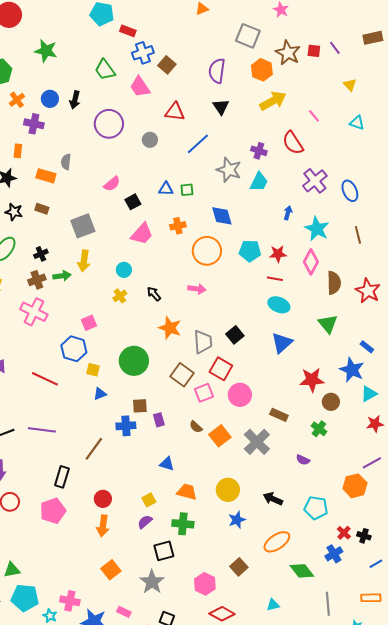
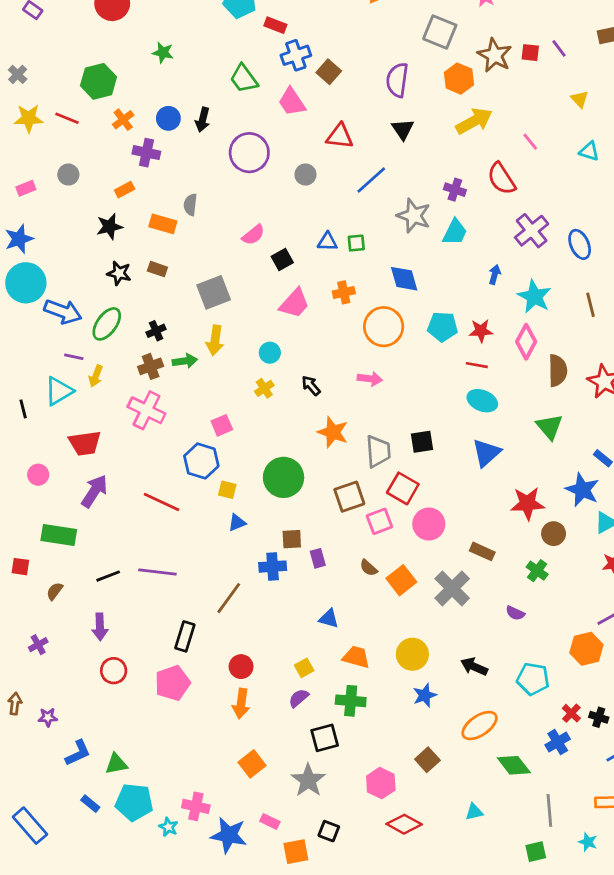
green star: (46, 51) -> (163, 53), size x0.7
orange rectangle: (18, 151) -> (125, 190), turned 56
black square: (235, 335) -> (422, 442), turned 30
brown square: (182, 375) -> (349, 497), turned 35

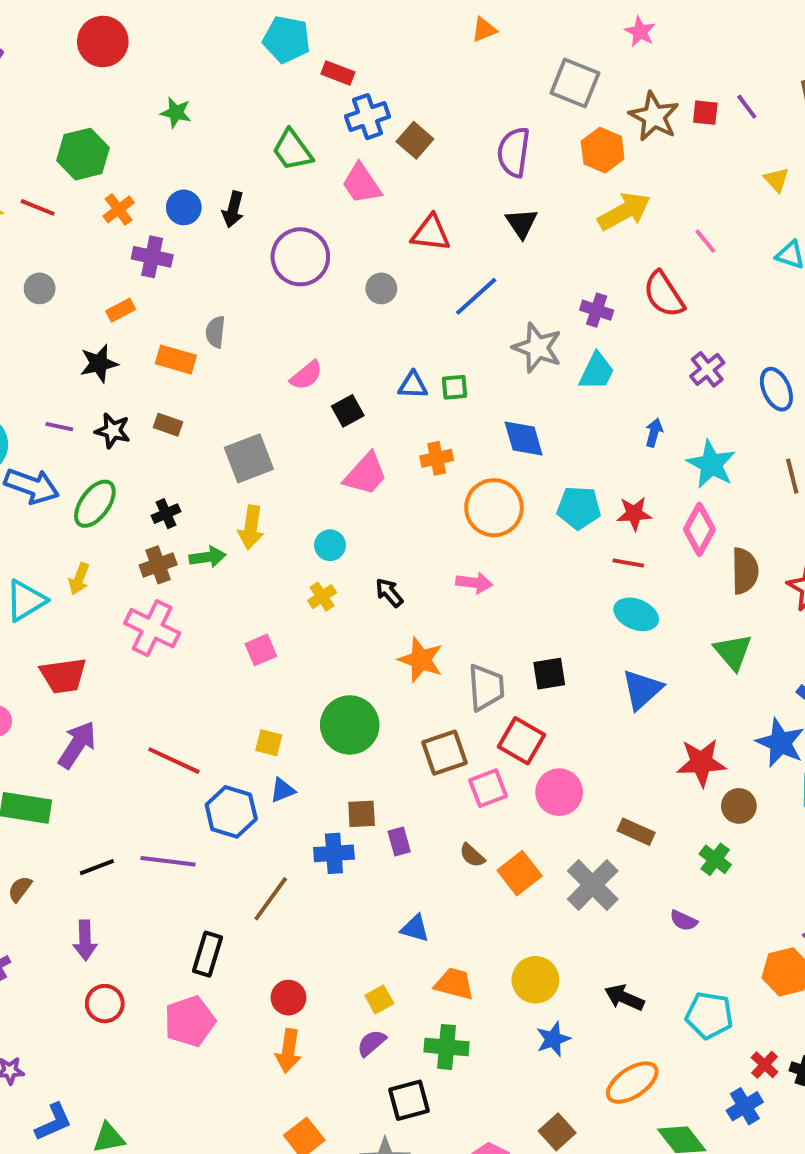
purple cross: (532, 231) -> (707, 369), size x0.7
purple line: (74, 357) -> (59, 427), moved
blue hexagon: (201, 461) -> (231, 812), moved

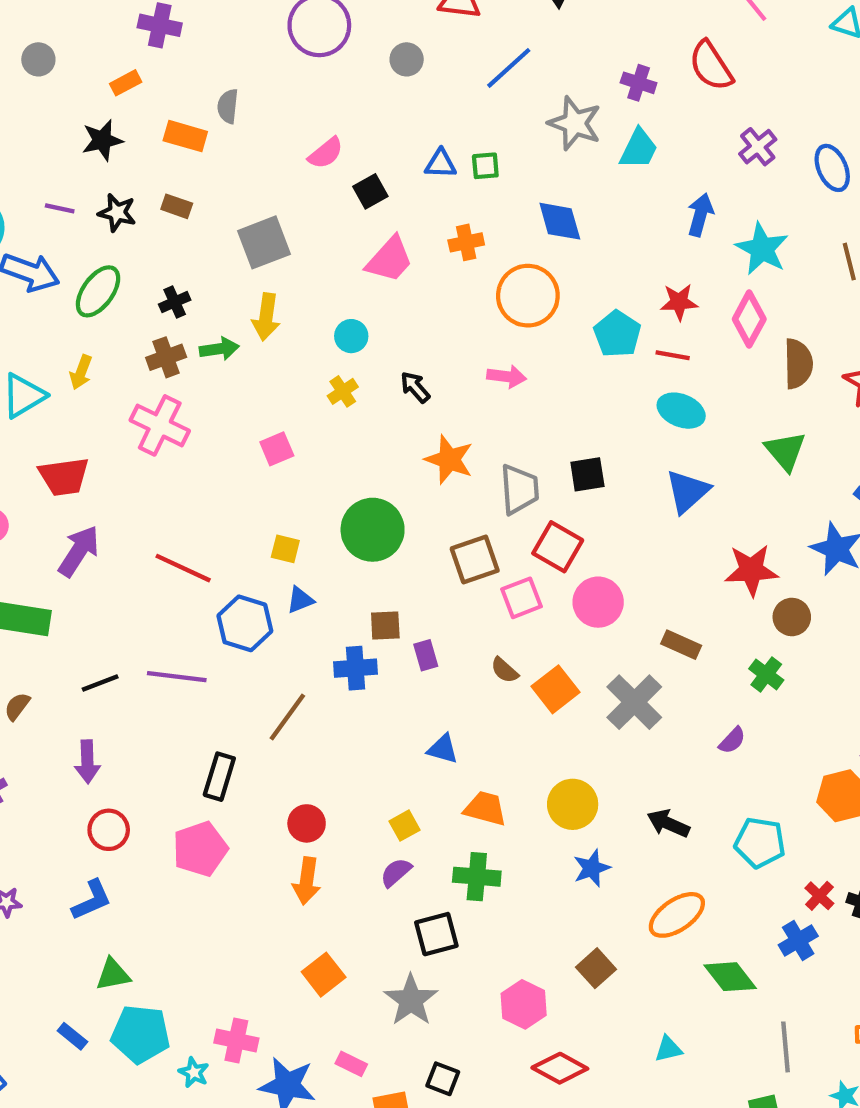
blue arrow: (654, 433) -> (700, 215), size x1.4
cyan pentagon: (579, 508) -> (617, 334), moved, turned 30
purple semicircle: (684, 921) -> (732, 740), turned -72
blue L-shape: (53, 1122) -> (92, 900), moved

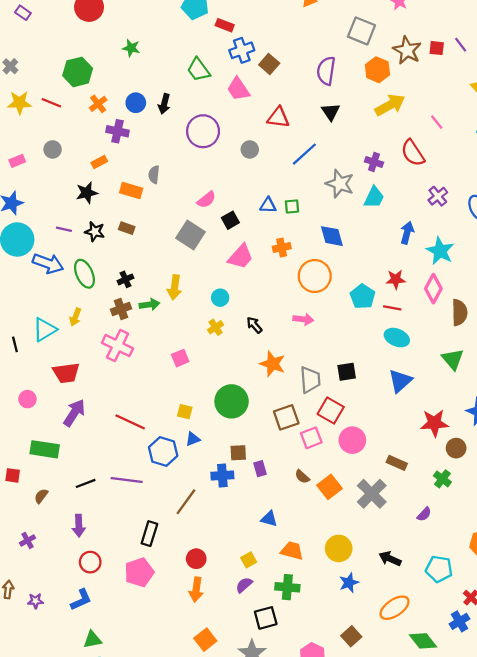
gray square: (264, 242) -> (190, 235), moved, turned -36
green ellipse: (98, 291) -> (84, 274), turned -60

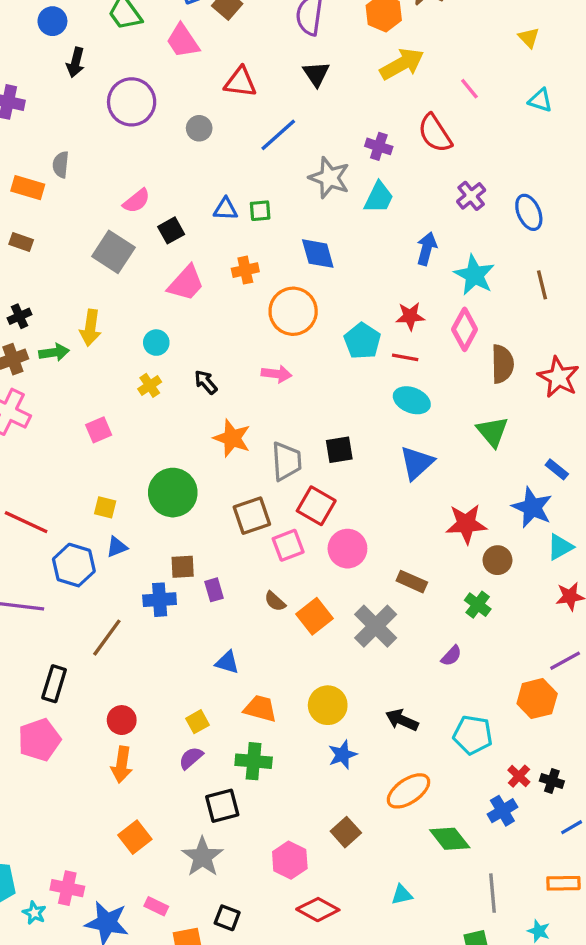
blue circle: (136, 103) -> (52, 21), moved

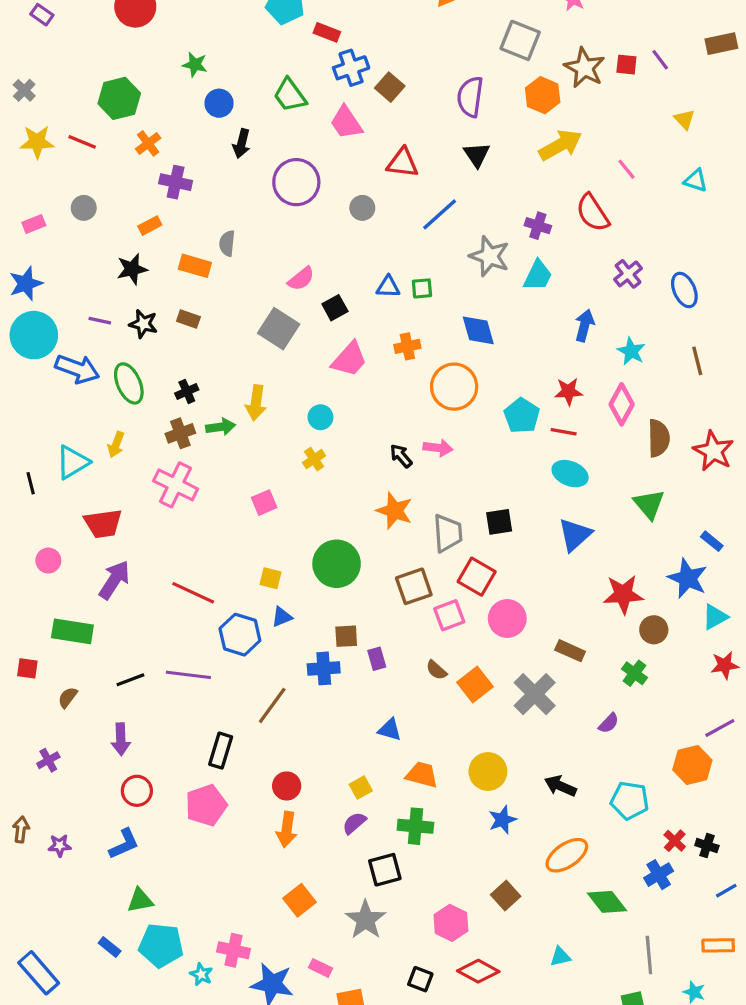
cyan star: (474, 275) -> (631, 351), size x0.7
black arrow: (206, 382) -> (401, 456), moved
black square: (227, 918) -> (420, 979), moved

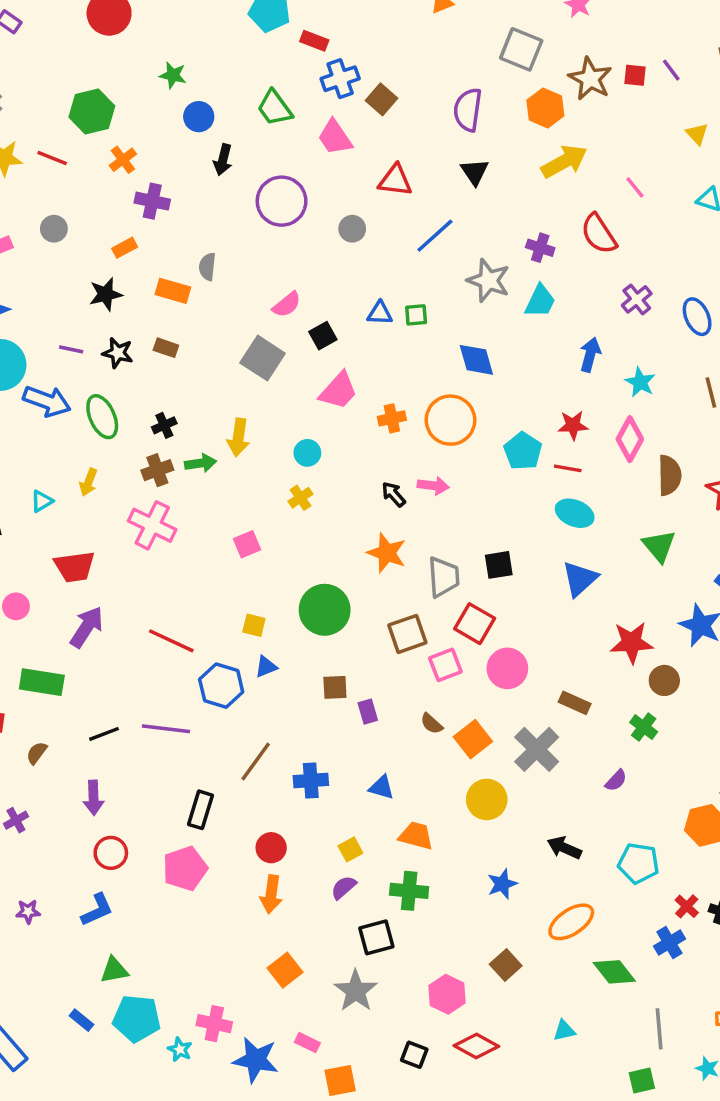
orange cross: (407, 346) -> (392, 418), moved
cyan triangle: (72, 462) -> (42, 501), size x0.6
blue cross: (324, 668) -> (311, 780), moved
yellow circle: (488, 771) -> (487, 799), moved

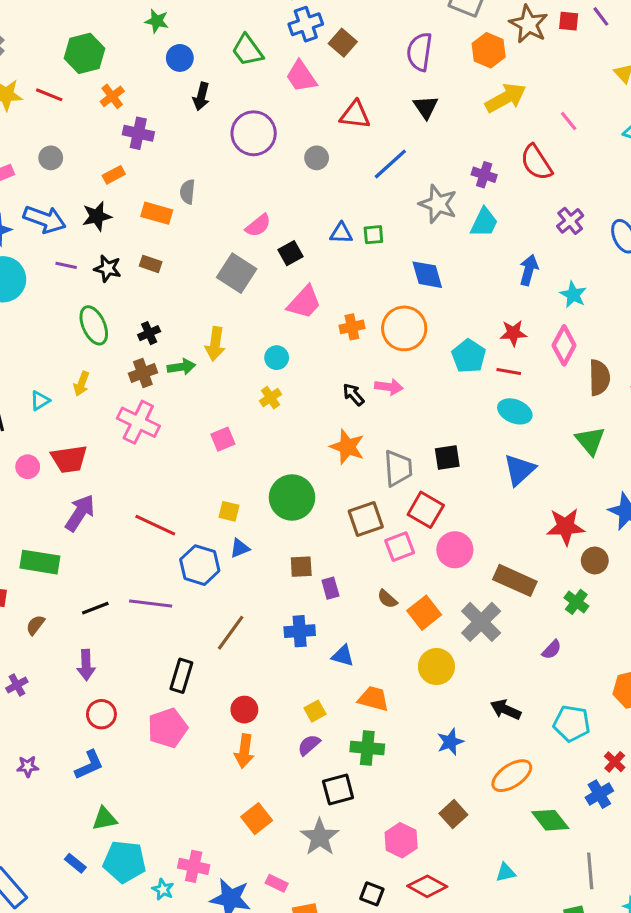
blue arrow: (47, 401) -> (45, 219), moved
pink circle: (16, 606) -> (28, 467), moved
brown rectangle: (575, 703) -> (515, 580), size x1.5
blue cross: (311, 780) -> (300, 631), moved

